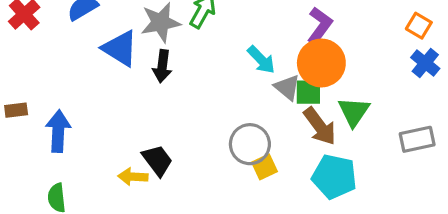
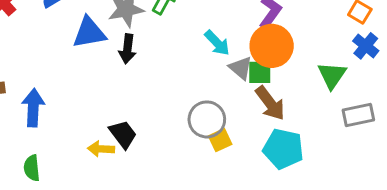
blue triangle: (120, 48) -> (89, 33), turned -42
green triangle: (354, 112) -> (332, 75), moved

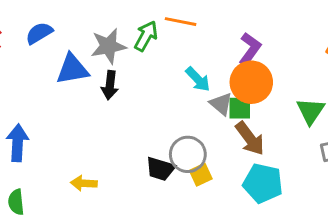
black trapezoid: (123, 134) -> (160, 169), moved, turned 144

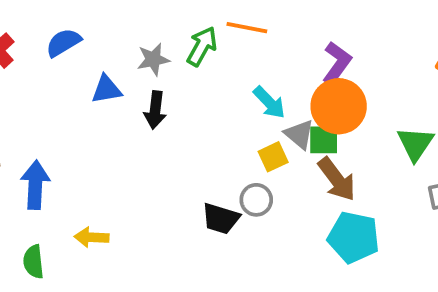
gray star: (108, 46) -> (153, 59), size x0.7
blue triangle: (72, 69) -> (106, 89), size x0.7
gray circle: (188, 154) -> (256, 200), size x0.7
yellow square: (201, 175) -> (273, 157), moved
yellow arrow: (84, 183) -> (91, 237), moved

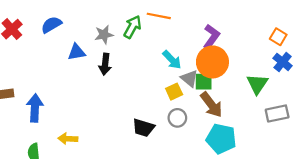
gray circle: (256, 200) -> (177, 118), moved

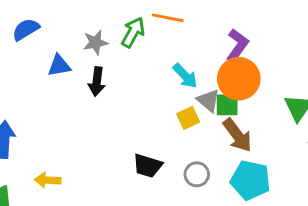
gray circle: (177, 118) -> (197, 174), moved

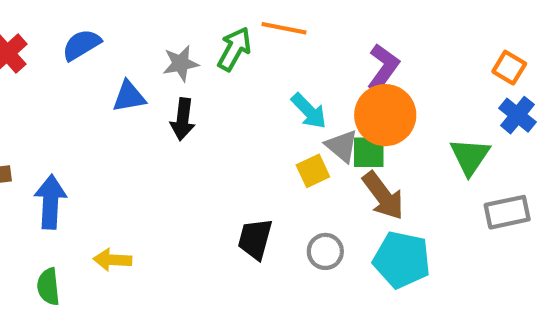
black trapezoid: (148, 166) -> (255, 239), turned 88

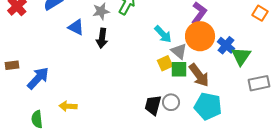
blue triangle: (129, 96) -> (76, 27), turned 36
blue cross: (517, 115) -> (226, 45), moved
green square: (369, 152) -> (179, 69), moved
blue arrow: (50, 202) -> (38, 78), turned 40
black trapezoid: (255, 239) -> (153, 105), moved

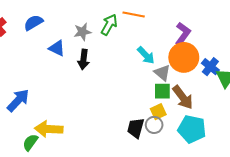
yellow square: (165, 63) -> (158, 112), moved
yellow arrow: (68, 106) -> (49, 129), size x1.5
green semicircle: (37, 119) -> (30, 142), moved, turned 42

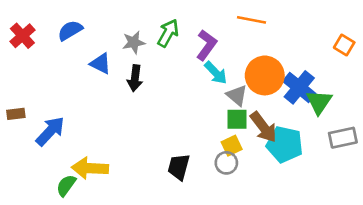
orange line: (134, 14) -> (251, 20), moved
purple L-shape: (183, 34) -> (206, 45), moved
blue cross: (210, 67) -> (299, 87), size x1.4
black trapezoid: (136, 128) -> (179, 167), moved
cyan pentagon: (192, 129) -> (285, 144), moved

